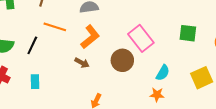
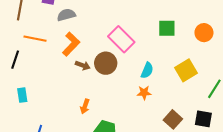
brown arrow: (82, 63) -> (83, 65), moved

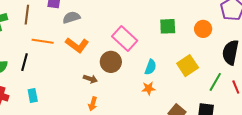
orange L-shape: (71, 44) -> (77, 45), turned 85
brown arrow: (83, 65) -> (90, 79), moved

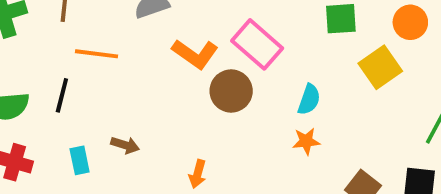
orange L-shape: (77, 45) -> (195, 54), moved
yellow square: (188, 66) -> (380, 67), moved
brown arrow: (90, 79) -> (125, 145), moved

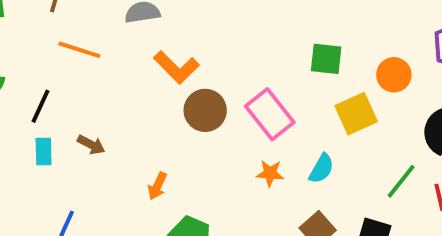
pink rectangle: (257, 44) -> (270, 114), moved
black line: (62, 95) -> (40, 106), moved
cyan semicircle: (309, 99) -> (321, 169), moved

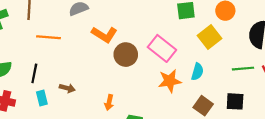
orange star: (270, 173) -> (170, 81), size x1.5
green line: (401, 181) -> (243, 69), turned 60

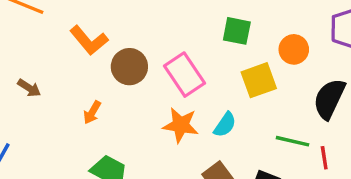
orange L-shape: (104, 35) -> (89, 40), moved
orange arrow: (109, 102) -> (92, 112), moved

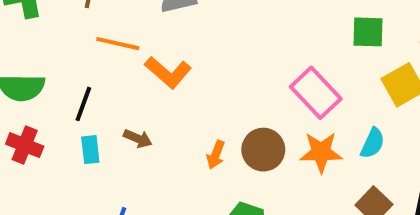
orange L-shape: (89, 40) -> (168, 72), moved
brown circle: (129, 67) -> (263, 150), moved

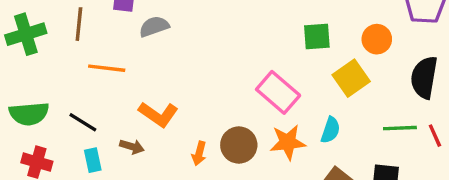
orange L-shape: (168, 72) -> (158, 114), moved
black line: (83, 104) -> (83, 122), turned -72

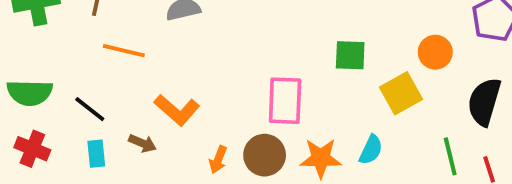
green square: (317, 37) -> (350, 55), moved
pink rectangle: (278, 92) -> (285, 101), moved, turned 45
green line: (400, 128) -> (450, 156), turned 72

